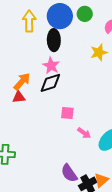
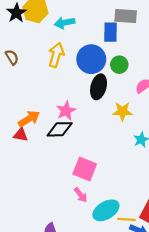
black ellipse: (54, 40) -> (99, 87), moved
pink square: (67, 113) -> (85, 169), moved, size x1.5

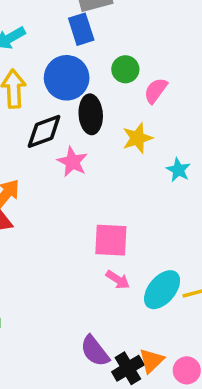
green circle: (119, 65) -> (125, 69), moved
pink star: (66, 111) -> (72, 162), moved
black diamond: (60, 129) -> (44, 131), moved

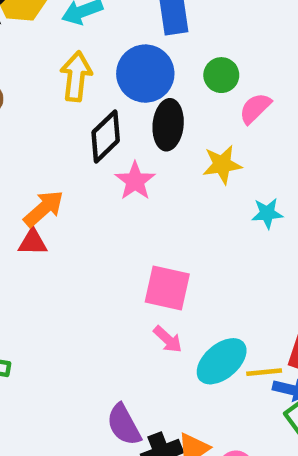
black diamond: (44, 131) -> (106, 136), turned -33
cyan star: (178, 170) -> (267, 213), turned 30

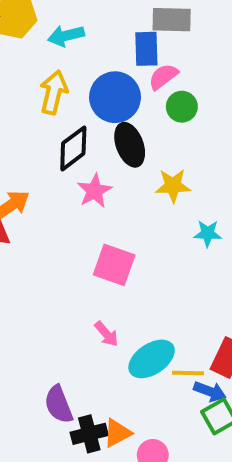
pink semicircle: (255, 108) -> (163, 77), moved
black ellipse: (168, 125) -> (130, 145), turned -33
pink square: (167, 288) -> (114, 265), moved

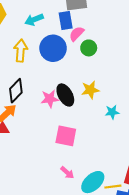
cyan arrow: (66, 36) -> (34, 20), moved
black ellipse: (130, 145) -> (65, 95), moved
black diamond: (73, 148) -> (16, 91), moved
pink star: (95, 191) -> (50, 99), turned 30

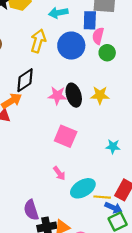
pink semicircle: (77, 34) -> (98, 36), turned -42
cyan star: (112, 112) -> (113, 147), moved

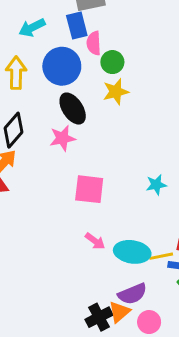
black ellipse: (74, 95) -> (73, 109), moved
yellow star: (100, 95) -> (116, 92), moved
cyan ellipse: (83, 188) -> (132, 252), turned 55
purple semicircle: (31, 210) -> (132, 294), moved, turned -78

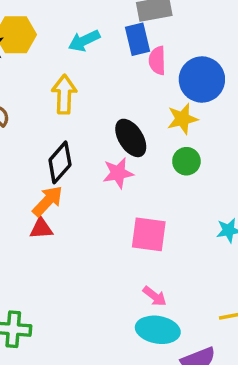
green circle: (112, 62) -> (186, 161), moved
blue circle: (62, 66) -> (202, 79), moved
cyan ellipse: (132, 252) -> (158, 330), moved

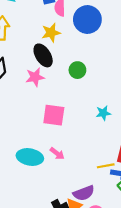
yellow star: (182, 119) -> (51, 33), moved
cyan ellipse: (158, 330) -> (30, 157), moved

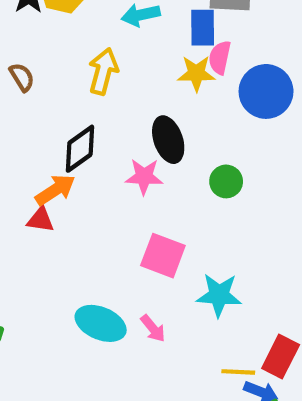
yellow star: (51, 33) -> (196, 73), moved
cyan star: (103, 113) -> (219, 295), moved, size x1.5

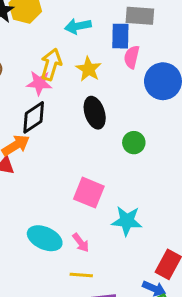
yellow star: (196, 73) -> (89, 69), moved, turned 30
pink star: (144, 177) -> (39, 83), moved
yellow line: (238, 372) -> (81, 275), moved

